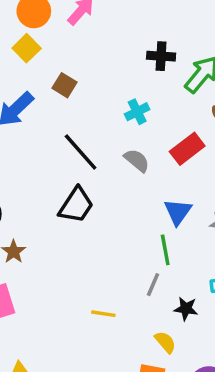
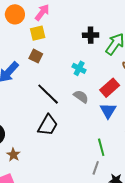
yellow square: (27, 48) -> (38, 33), moved, turned 35
cyan cross: (137, 112) -> (79, 68), turned -32
blue triangle: (178, 212) -> (108, 111), moved

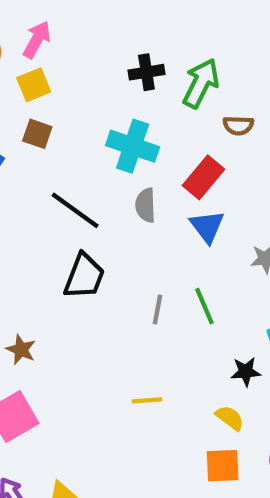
cyan cross: (79, 68) -> (133, 146), size x1.6
gray semicircle: (81, 97) -> (146, 205), turned -119
gray line: (96, 168) -> (157, 309), moved

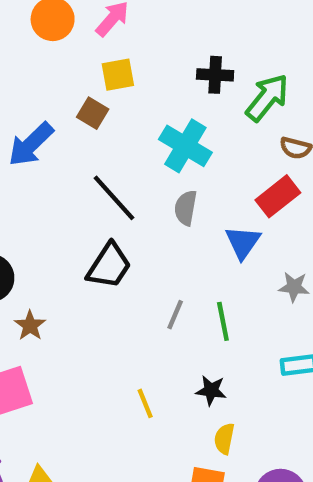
yellow square: (34, 85) -> (118, 75), moved
red rectangle: (204, 177) -> (278, 196), moved
black star: (246, 372) -> (211, 390), moved
yellow line: (147, 400) -> (145, 403), turned 60
yellow semicircle: (230, 418) -> (224, 439), turned -128

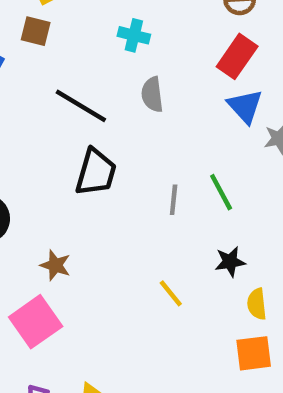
cyan cross: (185, 146) -> (134, 35), size x0.6
blue triangle: (243, 242) -> (245, 106), moved
brown star: (30, 326) -> (55, 265), moved

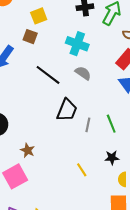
cyan cross: (134, 35) -> (77, 44), size x1.5
gray semicircle: (152, 94) -> (83, 73), turned 126
black trapezoid: (96, 172) -> (67, 110), moved

